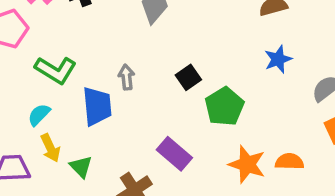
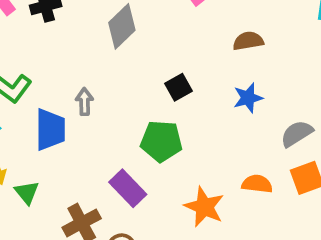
black square: (188, 77) -> (178, 87), moved
green pentagon: (224, 107) -> (161, 141), moved, turned 30
orange semicircle: (289, 162) -> (257, 184), moved

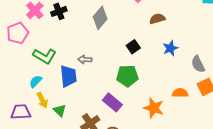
brown semicircle: (248, 41) -> (157, 19), moved
gray arrow: (84, 102) -> (85, 60), turned -80
gray semicircle: (297, 134) -> (198, 64), turned -78

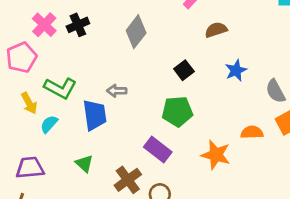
yellow arrow: (42, 100) -> (29, 103), moved

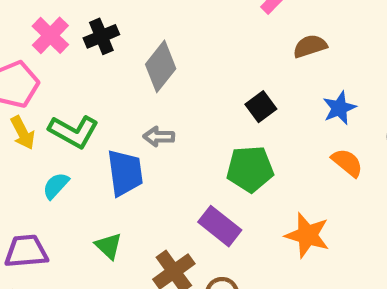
gray diamond: (136, 32) -> (161, 66), moved
yellow arrow: (29, 103) -> (23, 133), moved
orange semicircle: (252, 132) -> (347, 163), moved, turned 40

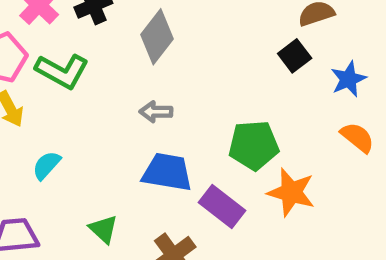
black square: (261, 107) -> (295, 56), moved
green L-shape: (74, 132) -> (62, 71), moved
blue trapezoid: (125, 173) -> (167, 172), moved, turned -72
orange star: (307, 235) -> (291, 192), moved

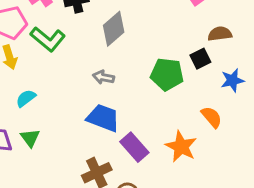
orange semicircle: (357, 137) -> (212, 117), moved
green pentagon: (254, 145) -> (167, 74), moved
green triangle: (103, 229) -> (30, 138), moved

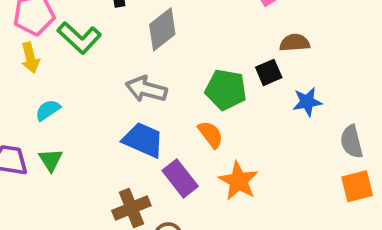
gray arrow: (103, 77) -> (146, 89), size x1.5
orange semicircle: (212, 117) -> (211, 134), moved

